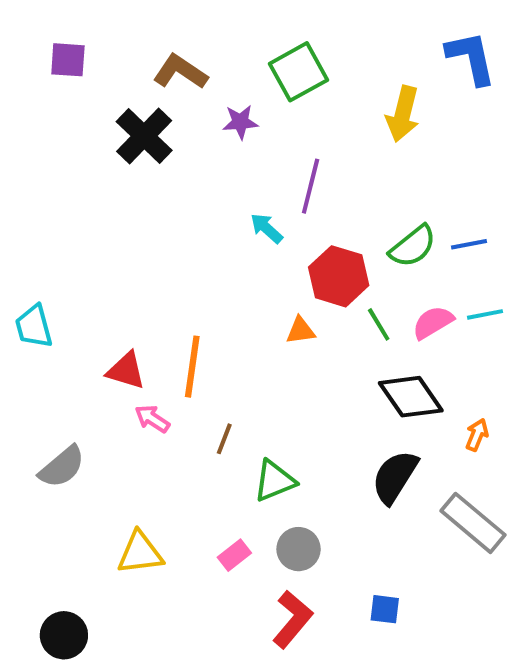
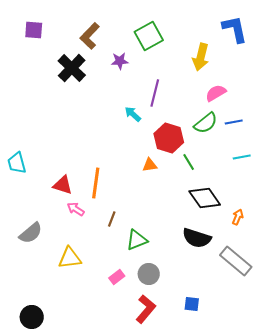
brown L-shape: (180, 72) -> (90, 36), turned -80
pink semicircle: (433, 322) -> (216, 93), moved
black semicircle: (395, 477) -> (197, 238), turned -104
yellow triangle: (140, 553) -> (70, 258), moved

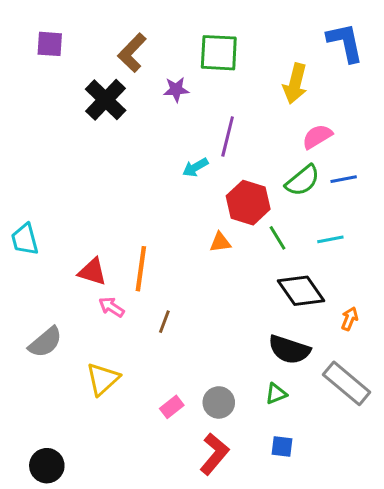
green square: (149, 36) -> (219, 53), turned 32
cyan arrow: (133, 114) -> (195, 167), turned -72
cyan line: (242, 157) -> (330, 239), moved
green triangle: (137, 240) -> (276, 394), moved, size x0.7
yellow triangle: (70, 258) -> (103, 379), turned -35

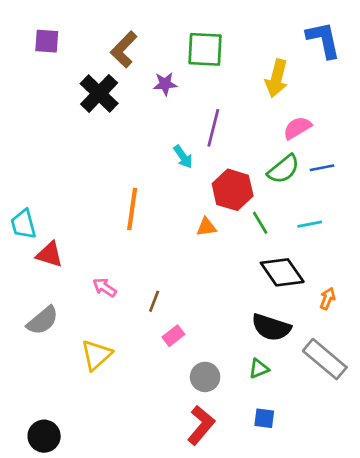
cyan arrow: (195, 167) -> (183, 157), turned -95
orange line: (141, 269) -> (132, 209), moved
red triangle: (92, 272) -> (50, 254), moved
pink rectangle: (172, 407) -> (173, 336), moved

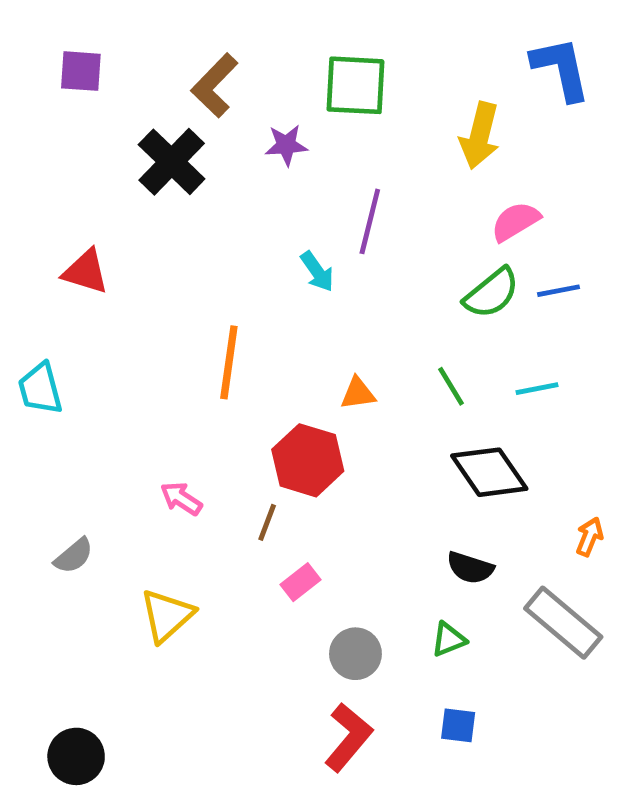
red hexagon: (233, 190) -> (308, 460), moved
red triangle: (50, 254) -> (86, 272), moved
orange arrow: (328, 299) -> (590, 537), moved
gray semicircle: (43, 321) -> (74, 556), size x0.7
black semicircle: (271, 327) -> (470, 568), size x0.7

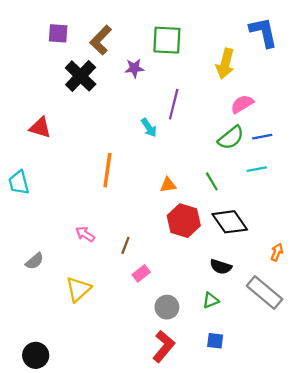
purple square: (81, 71) -> (58, 33), moved
cyan line: (537, 389) -> (257, 169), moved
red hexagon: (308, 460) -> (184, 221), moved

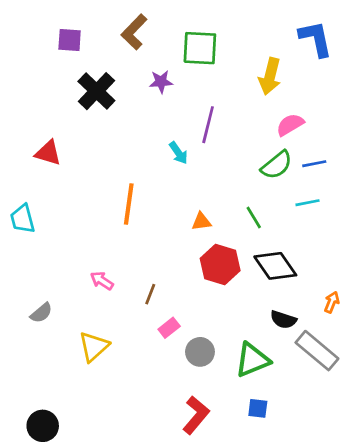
brown L-shape: (101, 40) -> (134, 32), moved
black semicircle: (221, 267) -> (283, 320), moved
green triangle: (211, 300) -> (252, 360), size x1.8
gray circle: (167, 307) -> (200, 352), moved

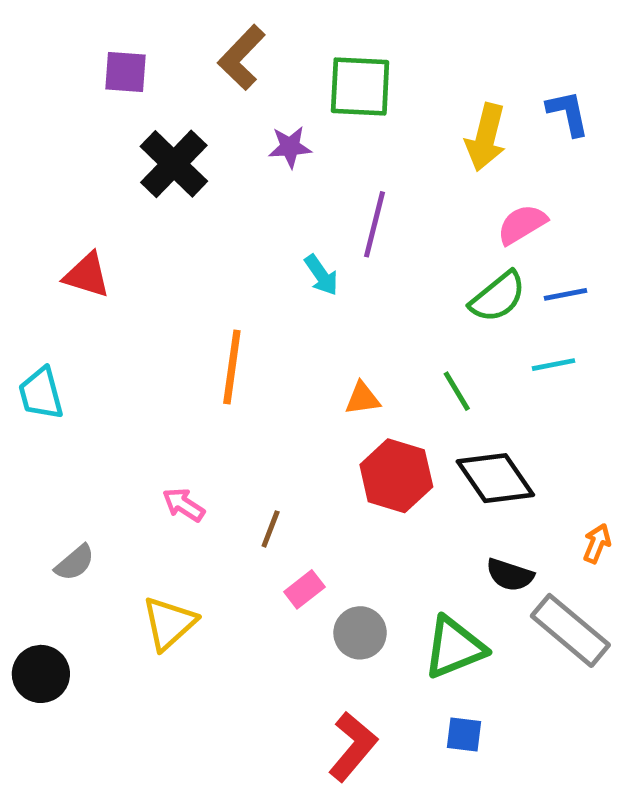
blue L-shape: (316, 39) -> (568, 113), moved, size x0.7
black circle: (43, 426) -> (41, 674), moved

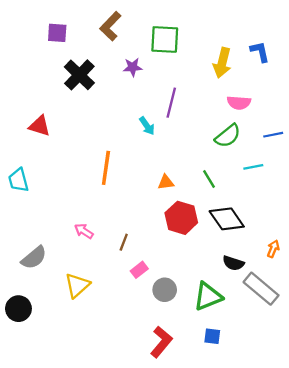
pink semicircle: (522, 224) -> (239, 103), turned -145
blue line: (566, 294) -> (273, 135), moved
gray semicircle: (75, 563) -> (34, 258), size x1.4

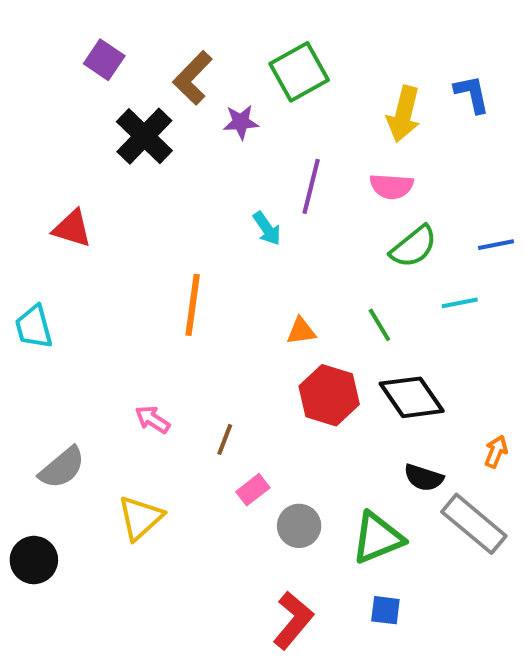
brown L-shape: (110, 26) -> (193, 78), moved
purple square: (57, 33) -> (104, 60), turned 30
green square: (165, 39) -> (299, 72), turned -32
pink semicircle: (239, 103) -> (391, 186), moved

